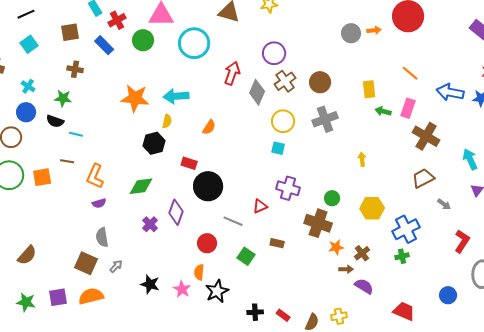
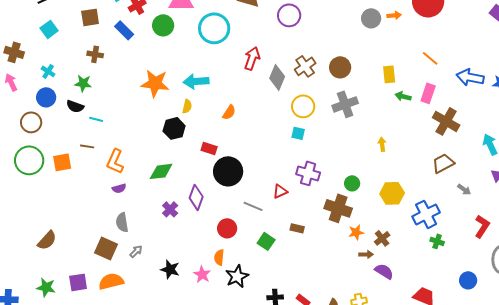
purple circle: (274, 53) -> (289, 15), moved
green cross: (402, 256) -> (437, 241), moved, turned 32

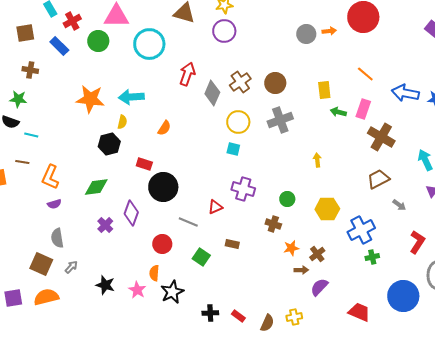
brown cross: (338, 208) -> (273, 224), size x0.6
green cross: (437, 241) -> (372, 257), turned -32
purple semicircle: (384, 271) -> (319, 287), turned -78
blue circle: (468, 280) -> (403, 296), size x1.8

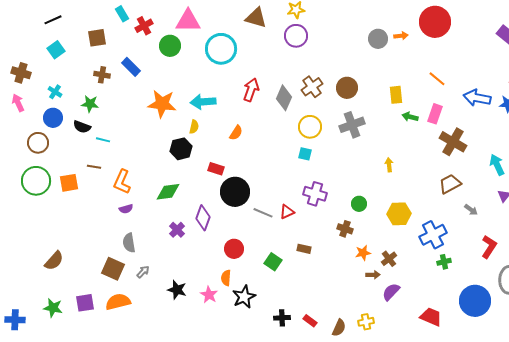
blue rectangle: (59, 46) -> (131, 67), moved
red arrow: (187, 74) -> (251, 90), moved
gray line: (188, 222) -> (263, 213), moved

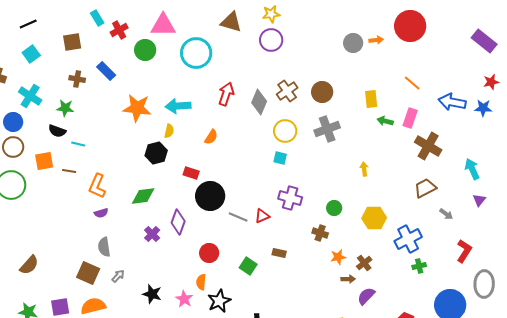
cyan cross: (55, 92) -> (30, 96), size x1.6
blue circle: (53, 118) -> (13, 122), moved
orange square: (69, 183) -> (44, 161), moved

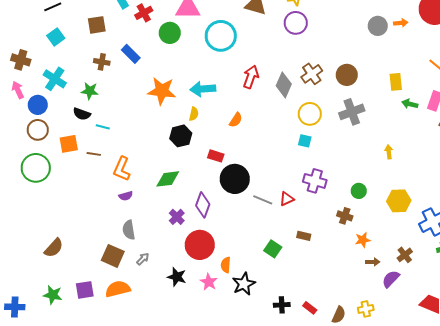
red circle: (209, 253) -> (200, 245), moved, size x1.5
brown cross: (364, 263) -> (405, 255), moved

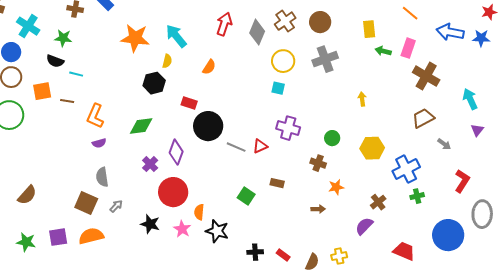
cyan arrow: (203, 89) -> (176, 36), turned 55
brown arrow: (373, 262) -> (318, 209), moved
black star: (244, 284) -> (217, 231), turned -30

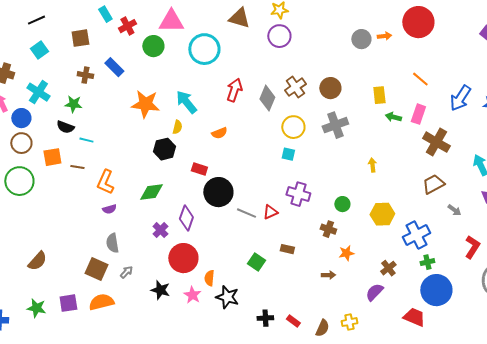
blue arrow: (450, 32) -> (460, 98), turned -68
orange semicircle: (209, 67) -> (219, 133), turned 35
blue circle: (448, 235) -> (436, 290), moved

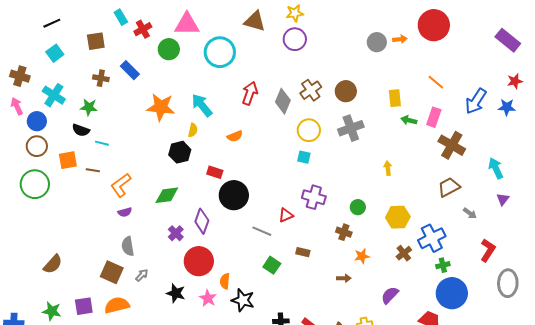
orange L-shape: (105, 182) -> (121, 185), turned 30
gray line: (246, 213) -> (262, 231), moved
brown cross: (388, 268) -> (404, 253), moved

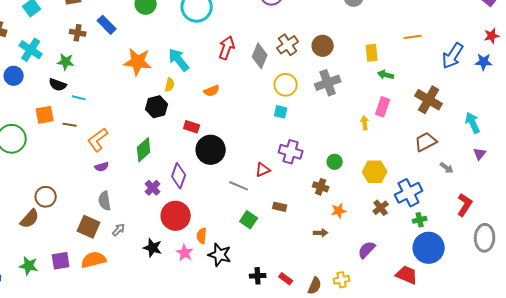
orange line: (436, 82) -> (413, 37), turned -48
pink rectangle: (434, 117) -> (383, 107), moved
brown circle: (37, 146) -> (46, 197), moved
green diamond: (167, 195) -> (144, 150), turned -35

